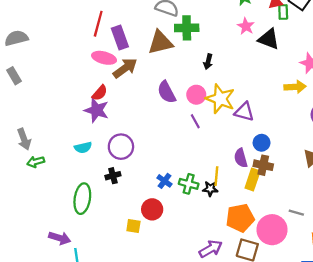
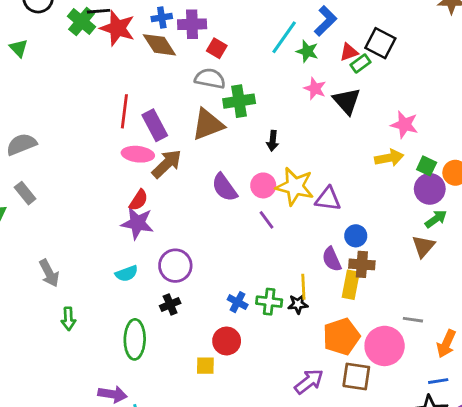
green rectangle: (283, 12) -> (361, 64), turned 64
black triangle: (269, 39) -> (347, 101), turned 35
green arrow: (36, 162) -> (68, 319), moved, turned -70

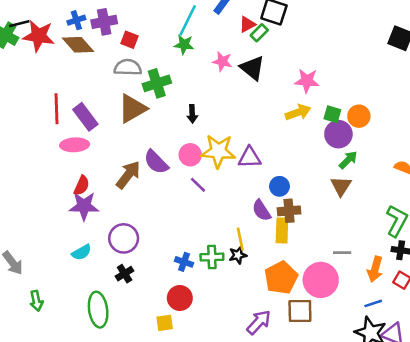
green star: (307, 51) -> (184, 45), moved
brown arrow: (167, 164) -> (128, 175), moved

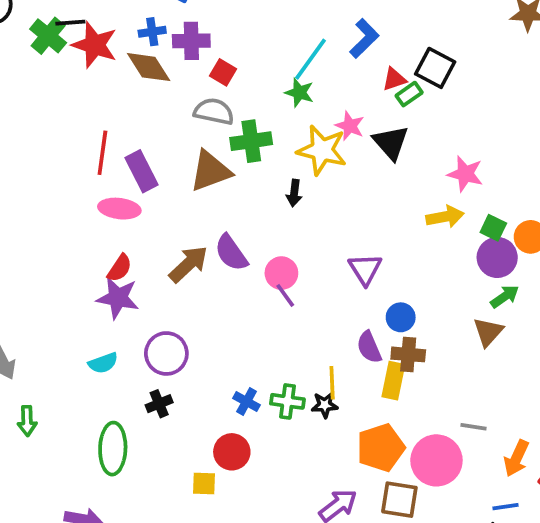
yellow star: (218, 151) -> (322, 150), moved
pink circle: (190, 155) -> (281, 273), moved
purple triangle: (250, 157) -> (365, 269), turned 50

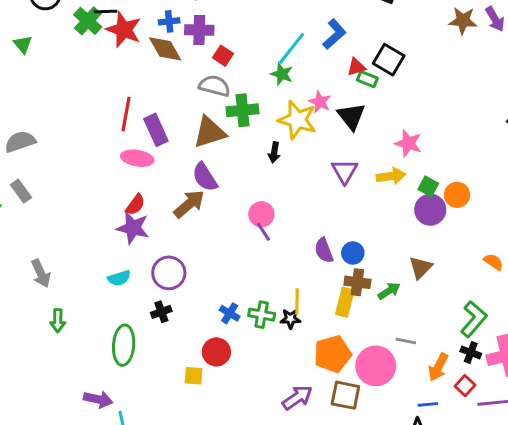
green rectangle: (409, 94) -> (367, 79), turned 54
purple semicircle: (231, 253) -> (205, 177), moved
purple triangle: (365, 269) -> (345, 171), moved
green arrow: (505, 296) -> (389, 291), moved
purple semicircle: (369, 347) -> (324, 250), moved

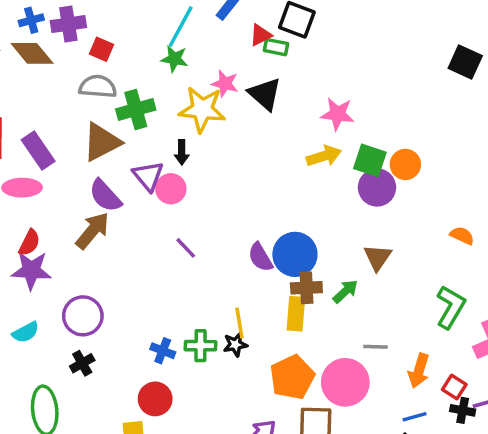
purple triangle: (345, 171) -> (148, 176), moved
green square: (428, 186) -> (370, 160), size x1.4
pink circle: (261, 214) -> (171, 189), moved
blue circle: (353, 253) -> (295, 254), size x1.6
black cross: (471, 352) -> (463, 410), moved

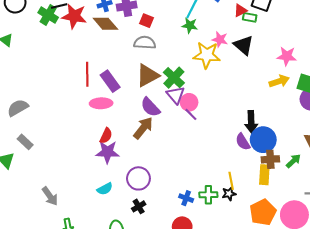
green cross: (136, 109) -> (174, 78), moved, turned -30
black arrow: (182, 152) -> (251, 122), moved, size x1.5
purple line: (186, 248) -> (191, 114), moved

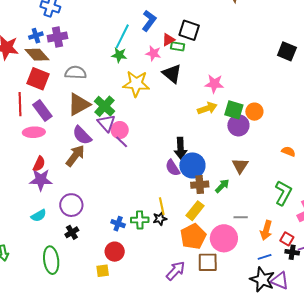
red square: (146, 21) -> (38, 79), moved, size x1.6
pink star: (220, 39) -> (153, 53), moved
yellow rectangle: (264, 175) -> (195, 211), moved, turned 36

